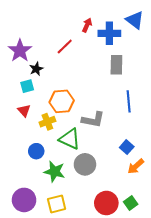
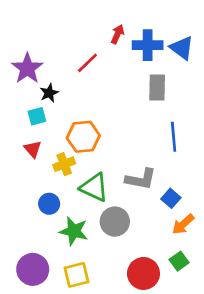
blue triangle: (135, 20) -> (182, 48), moved
gray L-shape: (93, 120) -> (141, 179), moved
green square: (131, 203) -> (179, 261), moved

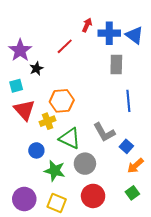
cyan square: (37, 116) -> (16, 86), moved
red triangle: (33, 149) -> (24, 110), size x1.6
gray L-shape: (141, 179) -> (104, 132), turned 50
red circle: (143, 273) -> (93, 196), moved
yellow square: (76, 275) -> (57, 203), turned 36

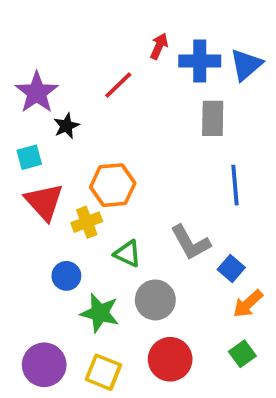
blue triangle: (134, 35) -> (246, 65), turned 42
green triangle: (70, 138) -> (128, 254), size x0.7

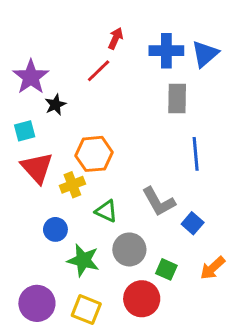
red arrow: (159, 46) -> (116, 38), moved
orange arrow: (248, 304) -> (213, 268), moved
green square: (242, 354) -> (166, 269), moved, turned -30

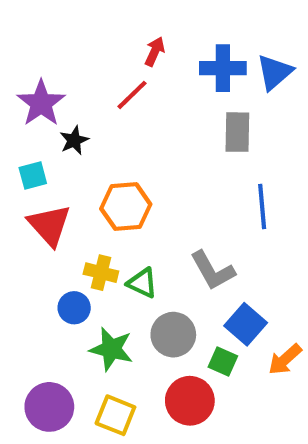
yellow cross: (72, 185) -> (101, 273), moved, turned 35
blue square: (193, 223) -> (246, 324), moved, size x1.4

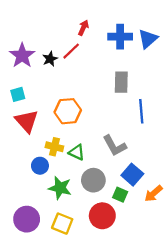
gray rectangle: (237, 132) -> (121, 82), moved
black star: (74, 140) -> (50, 59), moved

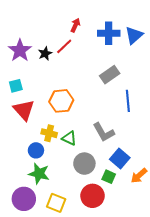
gray rectangle: (121, 82) -> (110, 75), turned 54
green star: (60, 188) -> (39, 174), moved

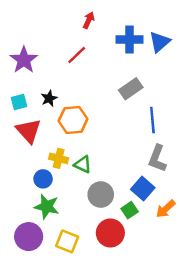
red arrow: (75, 25) -> (89, 20), moved
black star: (45, 53) -> (49, 98), moved
gray L-shape: (104, 132) -> (157, 158), moved, turned 50
green square: (109, 177) -> (130, 210), turned 32

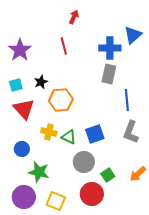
blue cross: (130, 39) -> (110, 48), moved
red line: (77, 55) -> (64, 46), turned -60
gray rectangle: (131, 89) -> (109, 74), turned -42
blue circle: (43, 179) -> (22, 149), moved
blue square: (143, 188) -> (95, 134), moved, turned 30

